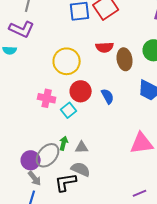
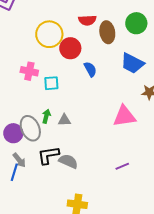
red circle: (81, 91) -> (70, 48), moved
cyan square: (69, 110) -> (51, 83), turned 35
gray ellipse: (48, 155) -> (30, 128), turned -65
gray semicircle: (81, 169) -> (68, 161), moved
gray arrow: (35, 178) -> (19, 160), moved

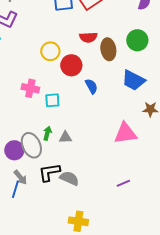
yellow circle: (49, 34) -> (50, 51), size x0.7

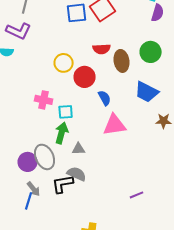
green arrow: (47, 133) -> (62, 133), moved, size x1.5
pink triangle: (125, 133) -> (115, 125), moved
gray semicircle: (69, 178) -> (77, 174), moved

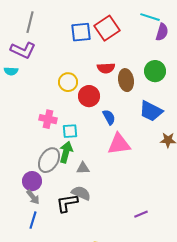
gray ellipse: (45, 157) -> (49, 160), moved, turned 55
gray arrow: (34, 189) -> (33, 197), moved

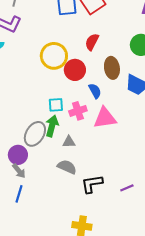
red semicircle: (106, 68) -> (92, 42), turned 120
brown ellipse: (126, 80) -> (112, 68), moved
yellow circle: (68, 82) -> (54, 56), size x1.4
pink cross: (48, 119) -> (78, 111), moved, turned -30
black L-shape: (67, 203) -> (92, 184), moved

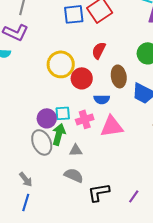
blue semicircle: (95, 91) -> (102, 99), turned 119
gray ellipse: (35, 134) -> (42, 142), turned -55
purple circle: (18, 155) -> (47, 118), moved
purple line: (127, 188) -> (134, 196), turned -32

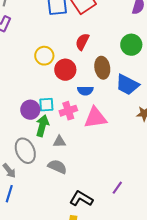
yellow circle: (61, 64) -> (44, 56), size x0.7
gray ellipse: (42, 142) -> (25, 151), moved
black L-shape: (99, 192) -> (81, 199), moved, turned 40

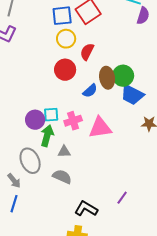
green circle: (131, 45) -> (123, 76), moved
yellow circle: (44, 56) -> (66, 39), moved
red circle: (65, 70) -> (65, 70), moved
blue semicircle: (85, 91) -> (90, 91), moved, turned -42

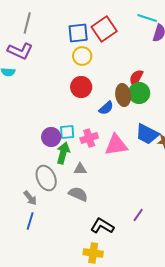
red semicircle: (87, 52) -> (136, 78), moved
blue trapezoid: (132, 95) -> (147, 134), moved

